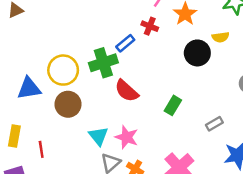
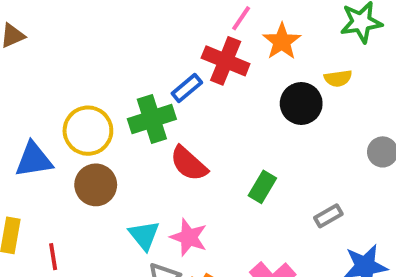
red cross: (150, 26) -> (226, 61), size x1.6

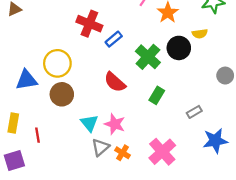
red cross: (226, 61) -> (89, 24), moved
green cross: (152, 119) -> (148, 57), moved, turned -30

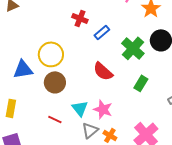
red cross: (89, 24) -> (80, 18), size x0.7
red line: (38, 135) -> (55, 119), moved, turned -56

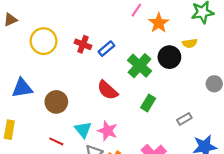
red cross: (80, 18) -> (83, 44), moved
yellow circle: (51, 54) -> (44, 41), moved

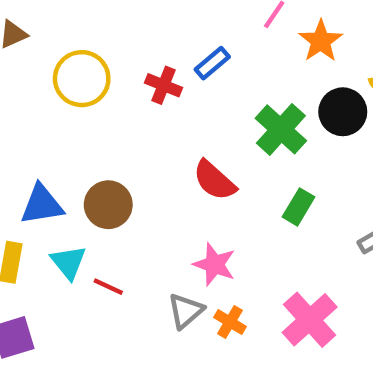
blue rectangle: (106, 49) -> (212, 63), moved
blue triangle: (22, 88) -> (42, 205), moved
cyan triangle: (83, 130) -> (68, 262), moved

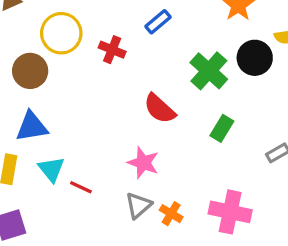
red cross: (164, 85) -> (112, 50), moved
brown circle: (108, 205) -> (30, 71), moved
pink star: (214, 264) -> (143, 163), moved
pink cross: (310, 320) -> (230, 212), turned -36

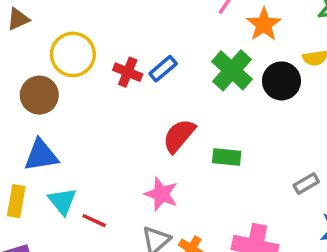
blue rectangle: (158, 22) -> (163, 69), moved
green cross: (209, 71) -> (232, 70), moved
red semicircle: (160, 109) -> (179, 136), turned 88
green rectangle: (222, 128) -> (227, 157), moved, turned 65

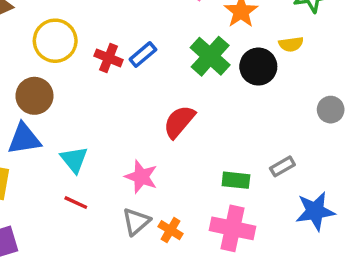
brown circle: (39, 95) -> (34, 96), moved
red semicircle: (179, 136) -> (179, 122), moved
green rectangle: (227, 157) -> (236, 180), moved
cyan triangle: (62, 201) -> (74, 160), moved

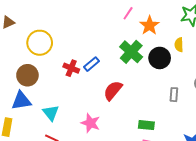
yellow semicircle: (291, 44) -> (179, 45), turned 96
blue rectangle: (143, 54) -> (92, 64), moved
red cross: (109, 58) -> (71, 68), moved
gray rectangle: (282, 166) -> (174, 95), moved, turned -56

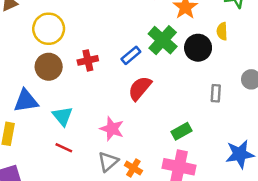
blue rectangle: (92, 64) -> (131, 55), moved
red cross: (71, 68) -> (88, 60), turned -35
brown circle: (27, 75) -> (49, 67), moved
green rectangle: (146, 125) -> (182, 131), turned -35

